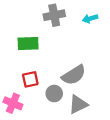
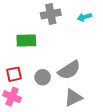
red square: (30, 79) -> (14, 74), moved
gray circle: (54, 94) -> (43, 77), moved

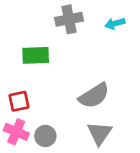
gray circle: (43, 77) -> (45, 136), moved
gray triangle: (73, 98) -> (100, 133), turned -30

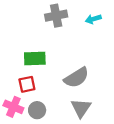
green rectangle: (36, 55) -> (35, 58), moved
red square: (19, 101) -> (27, 84), moved

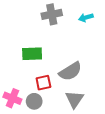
red square: (27, 84) -> (43, 83), moved

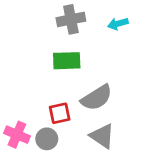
green rectangle: (32, 54) -> (67, 61), moved
gray triangle: (75, 99) -> (102, 136), turned -30

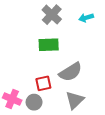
gray cross: (71, 19) -> (52, 15), turned -36
gray triangle: (102, 136) -> (75, 100), turned 42

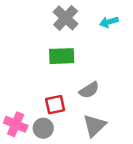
gray semicircle: (71, 72) -> (89, 90), size x0.7

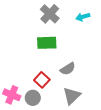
red square: (55, 105) -> (42, 80), turned -35

